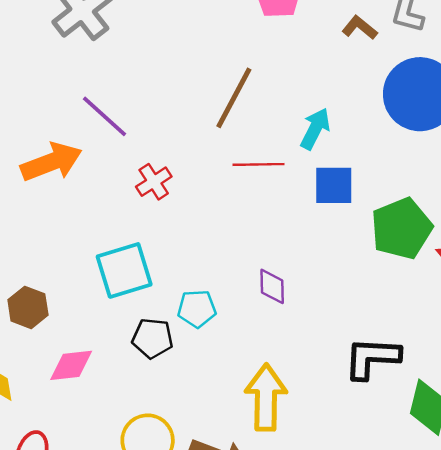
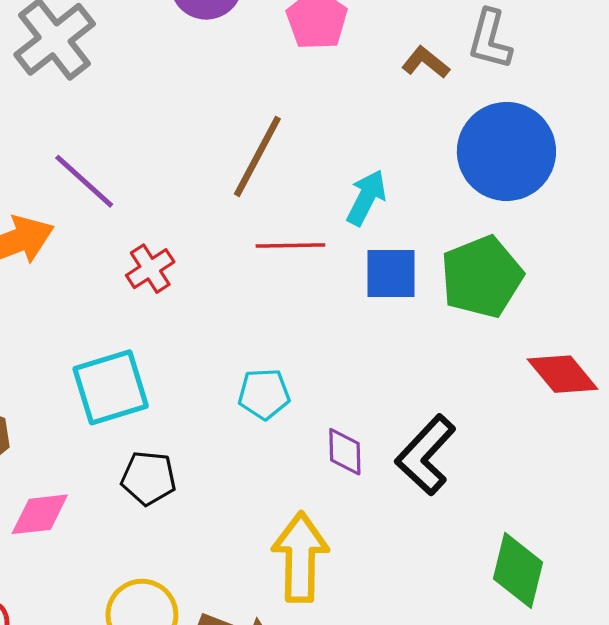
green pentagon: (401, 229) -> (482, 277), moved
purple diamond: (272, 286) -> (345, 452), moved
cyan pentagon: (197, 309) -> (264, 394), moved
black L-shape: (372, 358) -> (426, 455), moved, turned -50

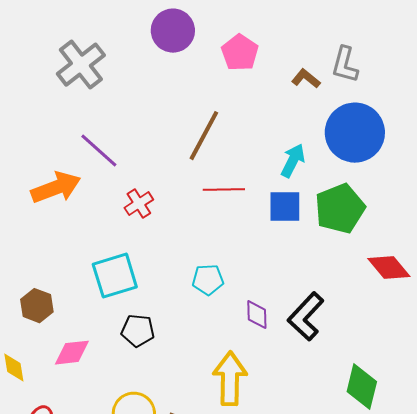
cyan arrow: (366, 198) -> (293, 161), moved

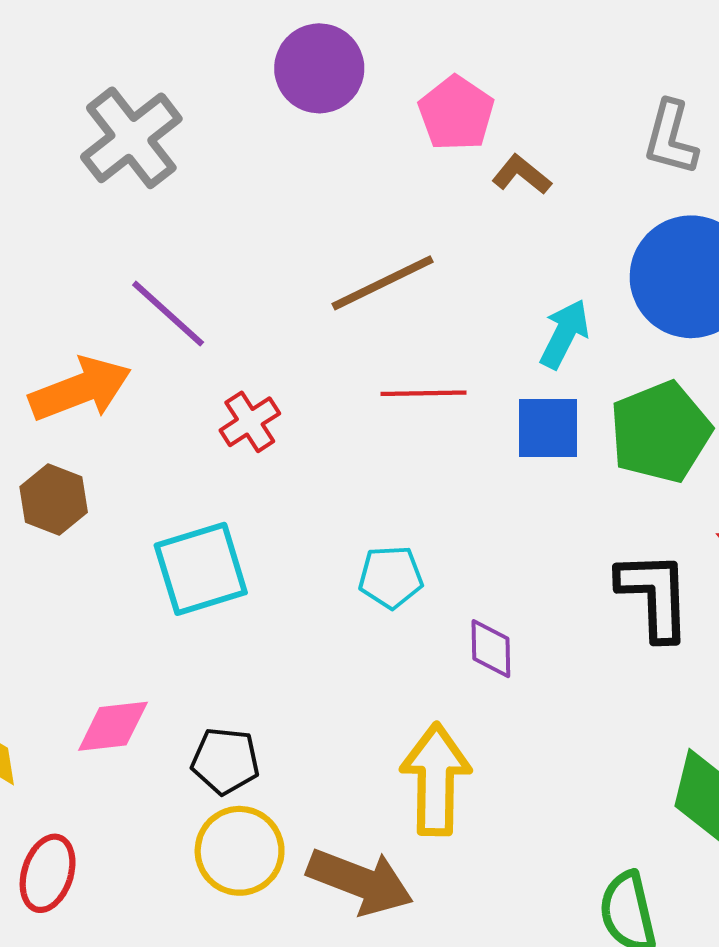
brown L-shape: (306, 79) -> (522, 175), moved
brown line: (204, 136) -> (383, 283), turned 36
brown hexagon: (37, 306) -> (54, 499), moved
black L-shape: (306, 317) -> (654, 595), moved, turned 135
black pentagon: (138, 331) -> (225, 761), moved

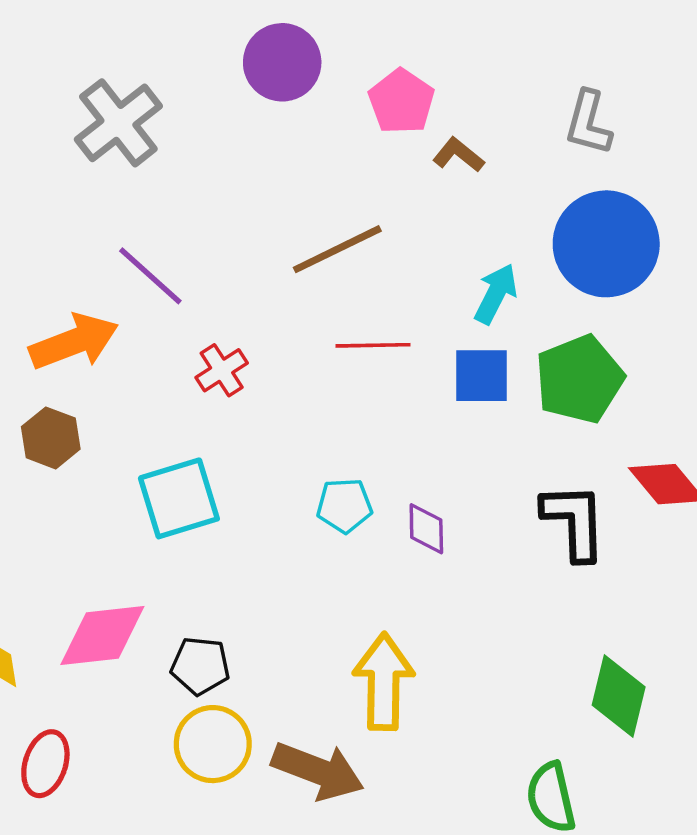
purple diamond: (491, 649) -> (426, 529), moved
pink diamond: (113, 726) -> (102, 635), size x1.4

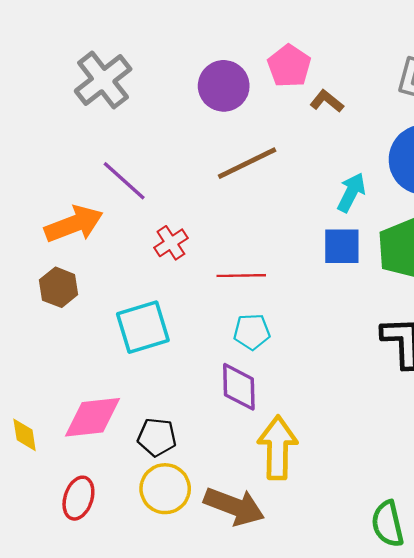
purple circle: (282, 62) -> (224, 86), moved
red line: (373, 345) -> (241, 276), moved
purple diamond: (426, 529) -> (239, 387), moved, size x1.4
red ellipse: (45, 764) -> (78, 498), moved

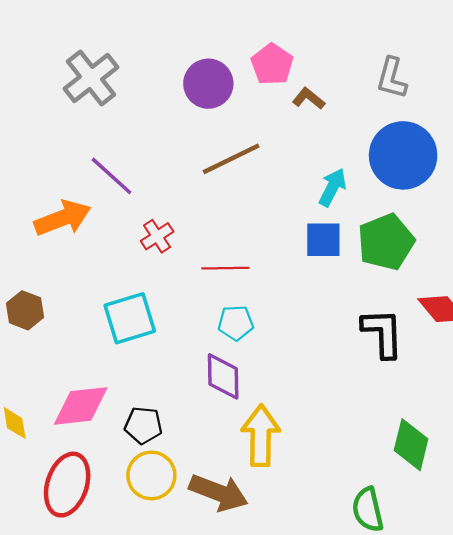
brown hexagon: (59, 287) -> (25, 310), moved
red ellipse: (78, 498) -> (67, 485), size x1.5

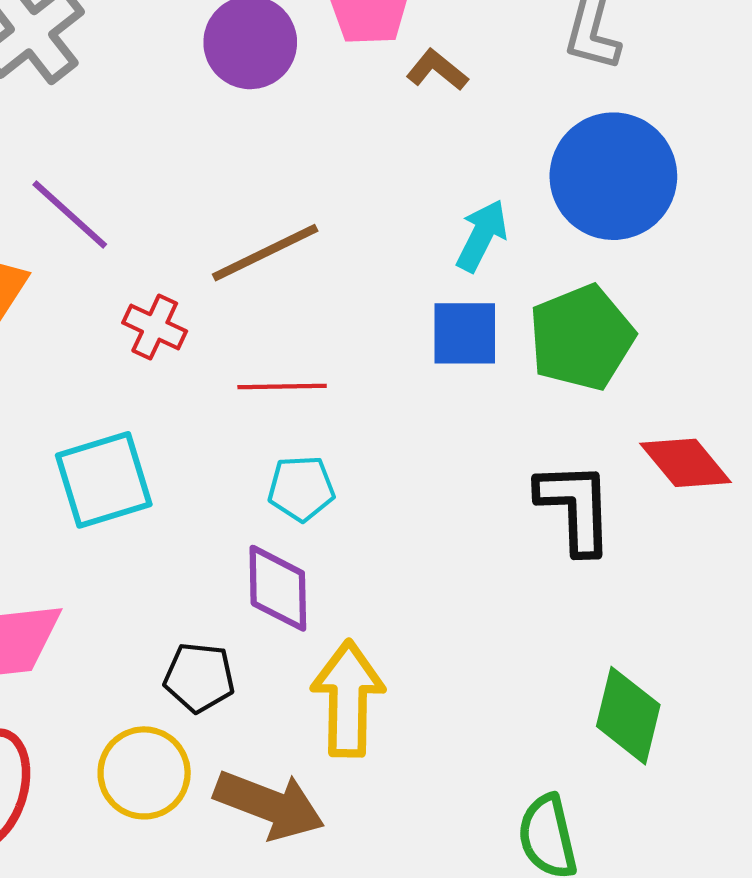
brown line: (231, 159) -> (265, 253), moved
red cross: (157, 236) -> (155, 327), turned -32
black pentagon: (143, 425) -> (199, 677), moved

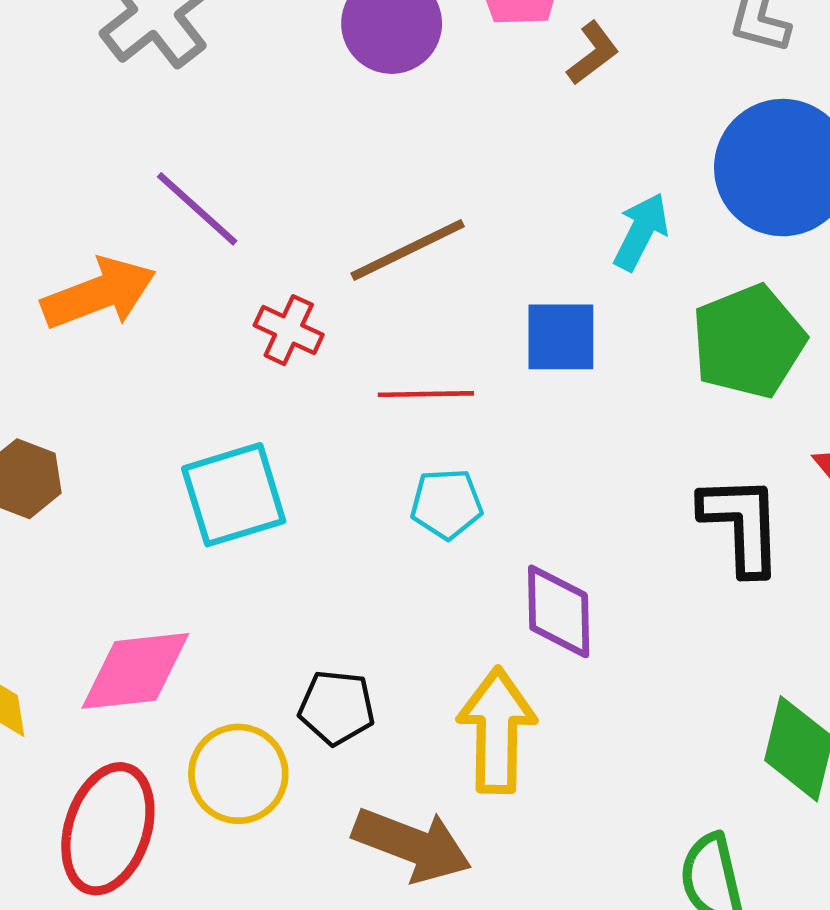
brown L-shape: (437, 70) -> (593, 53), turned 104
blue square: (465, 333) -> (561, 337), moved
purple diamond: (278, 588) -> (559, 611), moved
yellow circle: (144, 773) -> (238, 774), moved

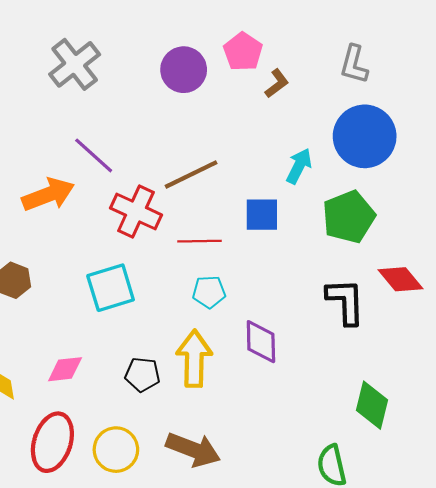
red cross: (289, 330) -> (136, 211), size x1.6
pink diamond: (135, 671) -> (65, 369), size x0.7
black pentagon: (337, 708) -> (142, 374), moved
yellow arrow: (497, 730) -> (194, 359), moved
yellow circle: (238, 774) -> (116, 450), moved

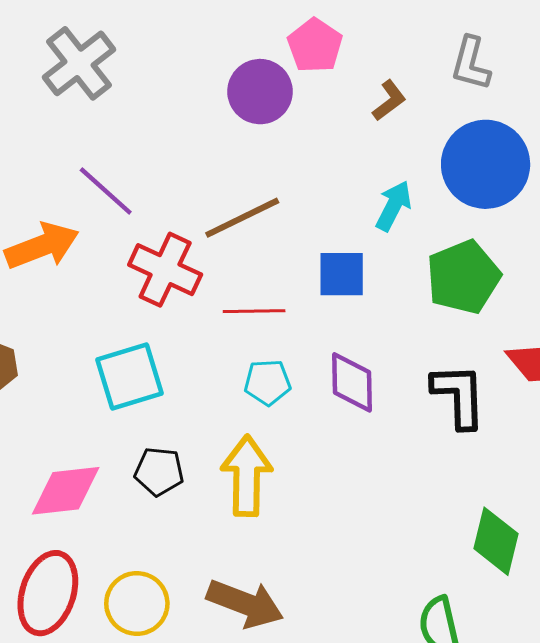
purple circle: (184, 70) -> (260, 92), moved
brown L-shape: (277, 83) -> (389, 100), moved
purple diamond: (261, 342) -> (352, 382), moved
pink diamond: (65, 369) -> (66, 491), size x1.4
black pentagon: (142, 374) -> (159, 471), moved

